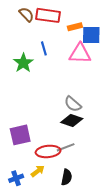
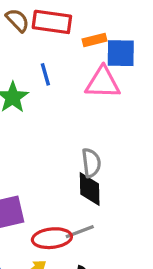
gray semicircle: (73, 104) -> (91, 163), turned -138
black diamond: (72, 121) -> (90, 189), turned 70

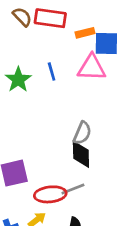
blue line: (45, 74) -> (52, 72), moved
gray semicircle: (91, 163) -> (82, 133), turned 30

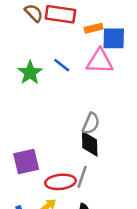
blue line: (52, 72) -> (62, 65), turned -36
gray line: (73, 189) -> (82, 177), turned -50

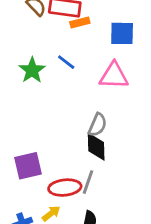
orange rectangle: (93, 28) -> (80, 23), moved
pink triangle: (100, 61) -> (114, 76), moved

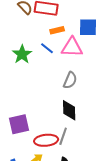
orange rectangle: (80, 23) -> (57, 30), moved
pink triangle: (114, 76) -> (72, 47), moved
gray semicircle: (98, 125) -> (70, 80), moved

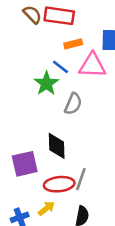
green star: (22, 54) -> (46, 83), moved
gray semicircle: (70, 80) -> (73, 104), moved
black diamond: (69, 110) -> (57, 146), moved

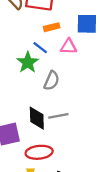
pink triangle: (92, 66) -> (69, 47), size x0.7
gray line: (81, 179) -> (58, 116), moved, turned 60

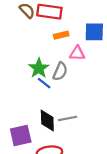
blue line: (40, 48) -> (44, 83), moved
gray semicircle: (52, 81) -> (60, 71), moved

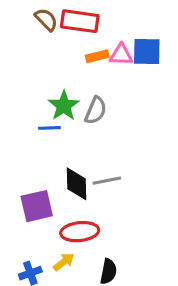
pink triangle: (77, 53) -> (121, 55), moved
blue line: (44, 83) -> (49, 128), moved, turned -40

